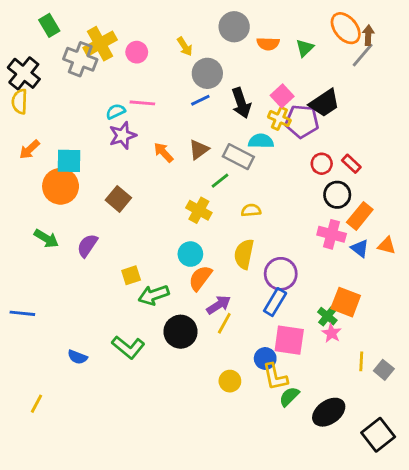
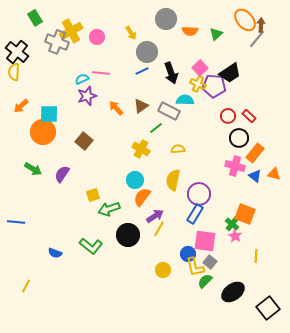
gray square: (384, 370) -> (210, 262), moved

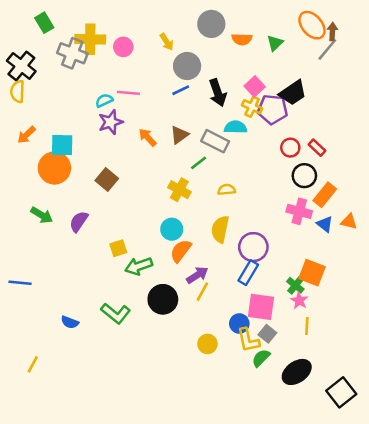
yellow cross: (71, 31) -> (90, 39), turned 30
yellow line: (256, 256) -> (307, 326), moved

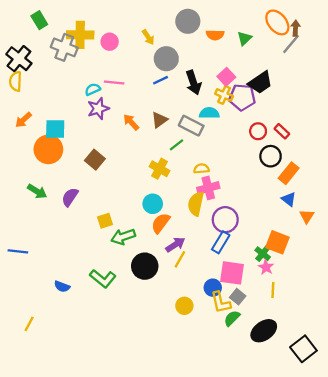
pink cross: (299, 211) -> (208, 188), moved, turned -30
orange triangle: (349, 222) -> (307, 216), moved, turned 49

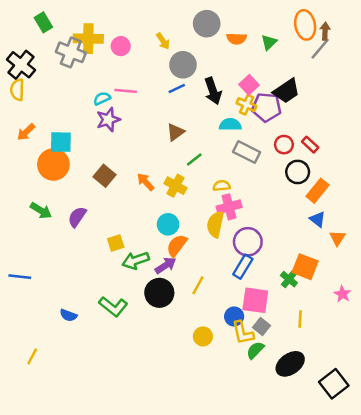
orange ellipse: (277, 22) -> (305, 25), turned 30
orange arrow: (131, 122) -> (146, 182), moved
gray rectangle: (191, 126) -> (247, 152), moved
purple arrow: (175, 245) -> (166, 265), moved
pink star: (266, 267) -> (342, 294), moved

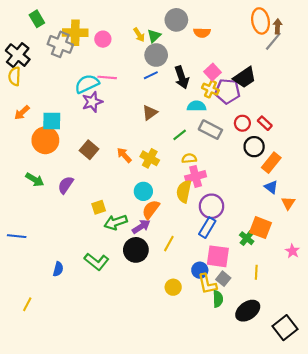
green triangle: (269, 42) -> (154, 36), moved
cyan semicircle: (102, 98) -> (87, 84), size x1.6
green line: (194, 160) -> (180, 135), moved
blue semicircle: (68, 315) -> (58, 269), turned -96
green semicircle: (255, 350) -> (218, 299), turned 133

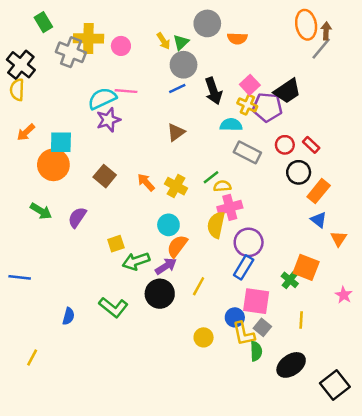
green line: (180, 135) -> (211, 177), moved

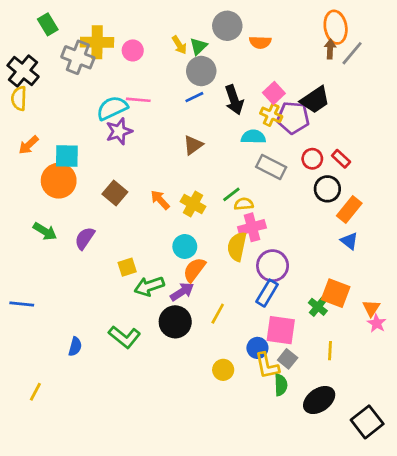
brown arrow: (326, 31) -> (330, 49), moved
orange triangle: (339, 239) -> (371, 308), moved

